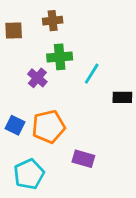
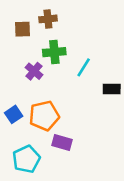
brown square: (14, 30) -> (23, 29), moved
blue square: (15, 125) -> (14, 114), turned 30
purple rectangle: (83, 159) -> (62, 143), moved

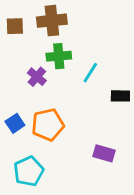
brown cross: (48, 19) -> (52, 21), size x1.5
brown square: (23, 29) -> (15, 26), moved
purple rectangle: (62, 143) -> (104, 153), moved

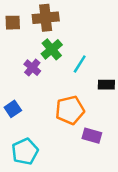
green cross: (59, 56) -> (52, 49), turned -35
orange pentagon: (48, 125) -> (70, 110), moved

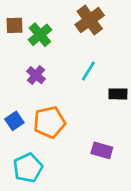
brown cross: (46, 18) -> (90, 20), moved, turned -30
green cross: (52, 49) -> (40, 35), moved
orange pentagon: (70, 110) -> (49, 122), moved

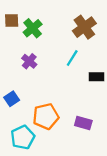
brown cross: (90, 20) -> (84, 27), moved
orange pentagon: (49, 122) -> (46, 116), moved

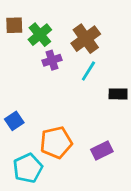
brown cross: (84, 27) -> (86, 39), moved
purple cross: (29, 61) -> (52, 60), moved, turned 32
purple rectangle: (83, 123) -> (102, 151), turned -42

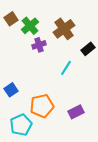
brown square: (14, 25) -> (11, 19), turned -32
cyan line: (88, 71) -> (66, 68), moved
black rectangle: (118, 94) -> (88, 49), moved, turned -40

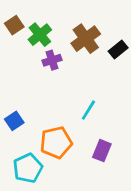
black rectangle: (88, 49) -> (118, 49), moved
cyan line: (66, 68) -> (88, 110), moved
purple rectangle: (76, 112) -> (102, 151), turned -42

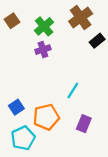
green cross: (40, 35) -> (44, 26), moved
brown cross: (86, 39) -> (81, 17), moved
blue square: (14, 121) -> (16, 107), moved

